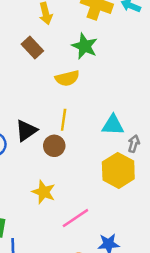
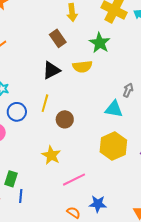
yellow line: (64, 120) -> (45, 103), moved
black triangle: (26, 131) -> (51, 70), moved
gray arrow: (134, 144) -> (128, 90), moved

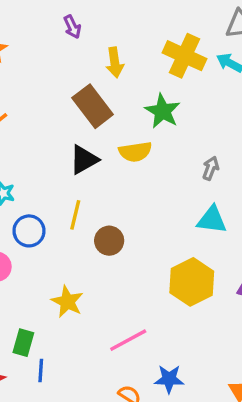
brown rectangle: (58, 38) -> (93, 106), size x1.4
gray arrow: (128, 90) -> (211, 168), moved
cyan triangle: (114, 109) -> (212, 220), moved
yellow star: (51, 155) -> (67, 302), moved

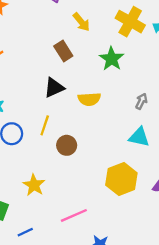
yellow arrow: (115, 62) -> (81, 22), turned -36
brown rectangle: (93, 106) -> (63, 51), size x0.7
yellow semicircle: (135, 152) -> (89, 99), moved
blue line: (41, 370) -> (25, 232), moved, turned 56

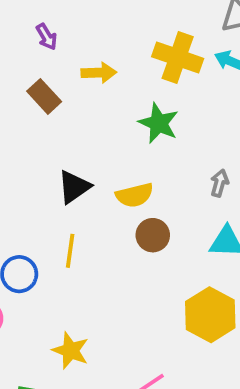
yellow arrow: (81, 22) -> (99, 73), turned -42
brown rectangle: (63, 51) -> (44, 96), moved
brown circle: (67, 145) -> (153, 235), moved

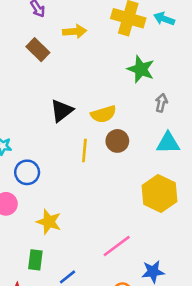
green star: (159, 123) -> (141, 69), moved
yellow line: (70, 251) -> (84, 151), moved
yellow star: (71, 351) -> (49, 222), moved

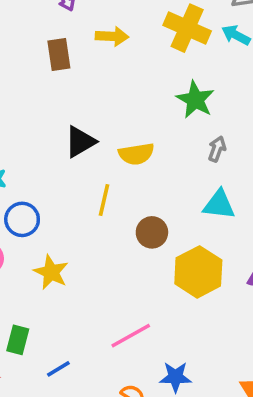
brown rectangle: (38, 50) -> (59, 55), turned 30
brown circle: (117, 141) -> (152, 232), moved
yellow star: (49, 222) -> (51, 272), moved

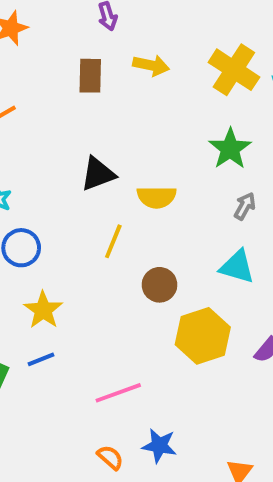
blue line: (58, 369) -> (41, 359), moved

